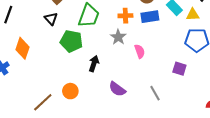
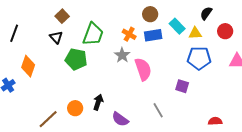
orange cross: (125, 16) -> (129, 34), turned 32
pink semicircle: (140, 51) -> (143, 69), size x1.6
black arrow: (94, 64) -> (98, 102), moved
purple semicircle: (117, 89) -> (120, 119), moved

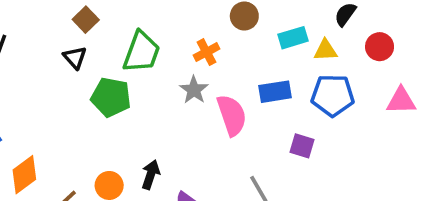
cyan rectangle: (177, 26) -> (293, 38), turned -63
orange cross: (129, 34) -> (206, 52), turned 32
blue rectangle: (153, 35) -> (275, 92), moved
orange diamond: (28, 66) -> (24, 175), moved, turned 35

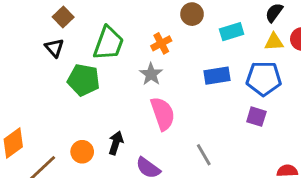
yellow triangle: (325, 50) -> (274, 42), moved
pink semicircle: (232, 115) -> (163, 114), moved
purple square: (302, 146) -> (256, 117), moved

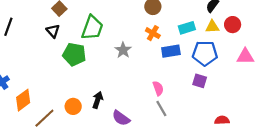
cyan rectangle: (232, 32) -> (187, 28), moved
orange cross: (161, 43) -> (153, 33), moved, turned -32
pink semicircle: (163, 114) -> (158, 88), moved, size x0.6

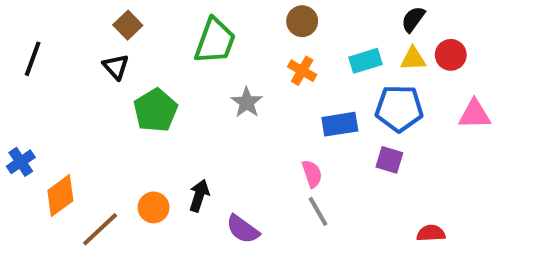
green trapezoid: (92, 28) -> (215, 41), moved
blue rectangle: (171, 51) -> (340, 124), moved
green pentagon: (74, 54) -> (156, 110), turned 30

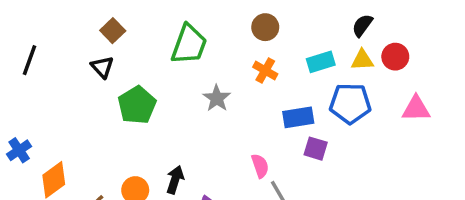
purple square: (389, 160) -> (316, 149), moved
pink semicircle: (312, 174) -> (260, 166), moved

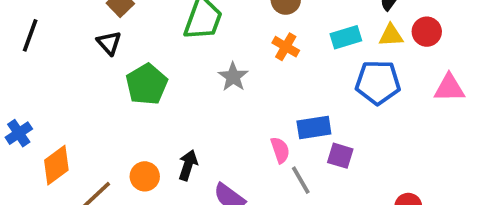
blue rectangle: (298, 117) -> (314, 128), moved
purple square: (316, 149) -> (340, 156), moved

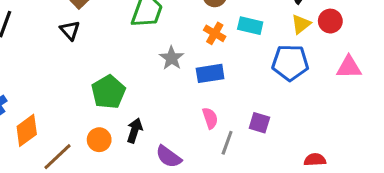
yellow triangle: (391, 35) -> (301, 24), turned -35
cyan rectangle: (346, 37) -> (250, 26), moved, turned 30
green pentagon: (147, 84) -> (108, 92), moved
blue rectangle: (314, 128) -> (210, 73), moved
gray line: (301, 180) -> (227, 143), turned 50

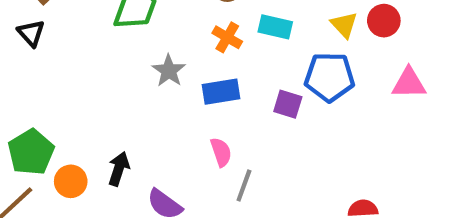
yellow triangle: (301, 24) -> (344, 25), turned -35
green pentagon: (108, 92) -> (31, 152), moved
purple square: (259, 123) -> (288, 104), moved

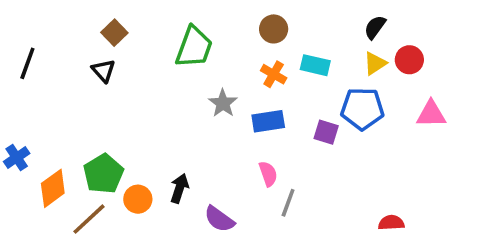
yellow triangle: (344, 25) -> (375, 63), turned 40

